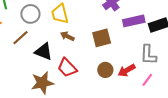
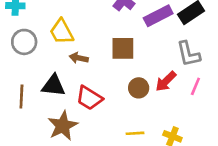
brown line: (20, 38) -> (21, 97), moved, turned -30
brown square: (102, 38) -> (123, 48), turned 30

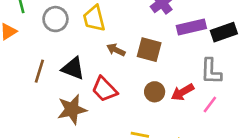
brown arrow: (79, 58) -> (116, 50), moved

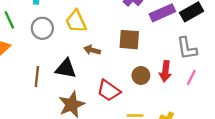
brown arrow: (116, 50) -> (92, 50), moved
red trapezoid: (104, 89) -> (109, 91), moved
red arrow: (182, 92) -> (165, 71), turned -42

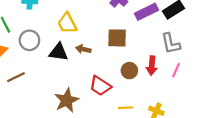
gray circle: (42, 28) -> (29, 40), moved
black triangle: (66, 68) -> (59, 52), moved
brown line: (37, 76) -> (16, 77), moved, turned 60

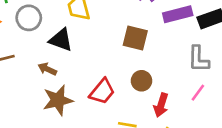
brown arrow: (83, 49) -> (47, 69), moved
red arrow: (152, 66) -> (161, 105), moved
red trapezoid: (100, 86) -> (102, 92), turned -95

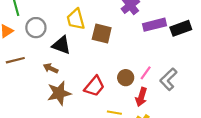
brown square: (135, 38) -> (102, 34), moved
gray L-shape: (198, 59) -> (168, 79), moved, turned 45
pink line: (198, 93) -> (146, 73), moved

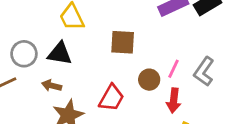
gray circle: (36, 28) -> (24, 54), moved
brown square: (102, 34) -> (123, 42), moved

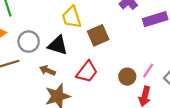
brown square: (123, 42) -> (98, 35), moved, turned -35
red trapezoid: (111, 98) -> (87, 72), moved

